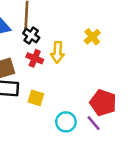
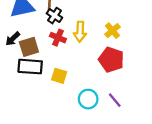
yellow cross: (92, 37) -> (112, 31), moved
red pentagon: (103, 103) -> (111, 60), moved

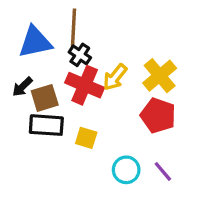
yellow cross: (112, 31) -> (160, 76), size x1.5
yellow arrow: (80, 32) -> (115, 77), turned 36
red cross: (58, 38) -> (85, 85), size x1.6

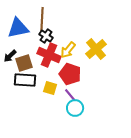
red pentagon: (158, 116) -> (70, 74), moved
purple line: (163, 171) -> (70, 95), moved

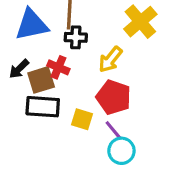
black cross: (46, 36) -> (76, 37), turned -32
yellow cross: (96, 49) -> (140, 22), moved
red cross: (49, 55) -> (58, 67), moved, size x0.6

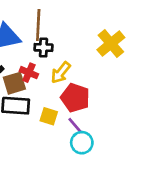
yellow cross: (140, 22) -> (111, 44), moved
yellow arrow: (110, 59) -> (61, 73), moved

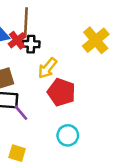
red cross: (29, 73) -> (17, 40), moved, turned 30
yellow square: (49, 116) -> (17, 153), moved
purple line: (75, 125) -> (21, 113), moved

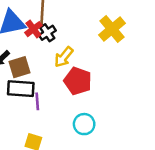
black cross: (31, 44) -> (47, 33), turned -36
purple line: (21, 113) -> (37, 101), turned 36

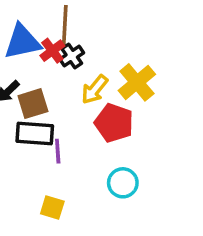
yellow cross: (112, 29) -> (137, 82), moved

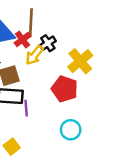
black cross: (72, 56) -> (48, 43), moved
yellow arrow: (95, 89) -> (35, 55), moved
yellow square: (52, 207) -> (12, 147), moved, turned 35

